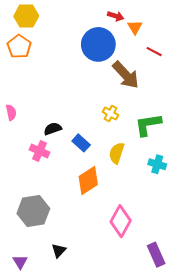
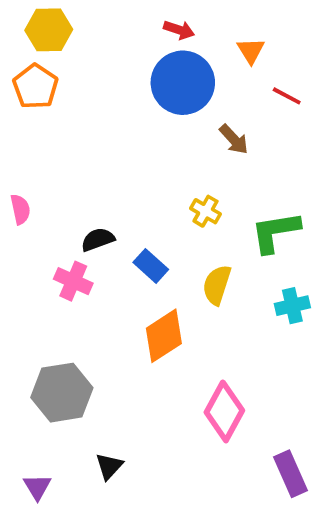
red arrow: (116, 16) -> (179, 30), moved
brown arrow: (126, 75) -> (234, 139), size x0.6
cyan cross: (157, 164) -> (292, 306), turned -30

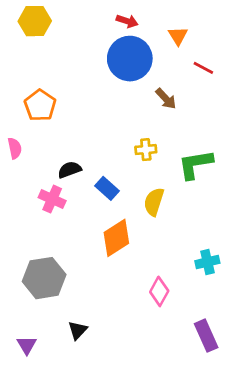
orange pentagon: (35, 86) -> (40, 105), moved
yellow cross: (205, 211) -> (146, 150), turned -35
cyan cross: (292, 306) -> (207, 262), moved
pink diamond: (224, 411) -> (159, 291), size x0.7

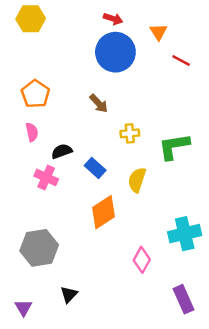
brown arrow: (166, 99) -> (99, 103), moved
pink semicircle: (15, 148) -> (32, 132), moved
cyan cross: (207, 262) -> (185, 234), size x1.5

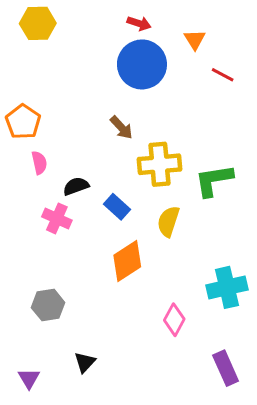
orange pentagon: (35, 94) -> (23, 122), moved
yellow cross: (130, 133) -> (160, 164), size x1.8
gray hexagon: (39, 248) -> (48, 305), size x0.7

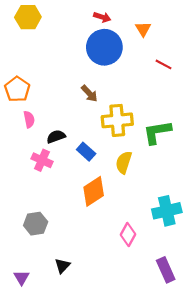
red line: (223, 75) -> (164, 64), moved

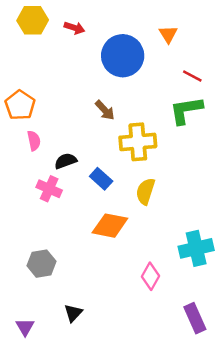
red arrow: (102, 17) -> (74, 28), moved
green L-shape: (157, 132) -> (186, 110), moved
orange diamond: (94, 191) -> (110, 226), turned 44

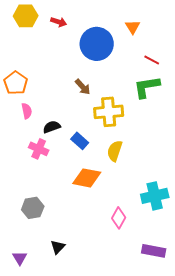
purple rectangle: (195, 318) -> (154, 251), turned -55

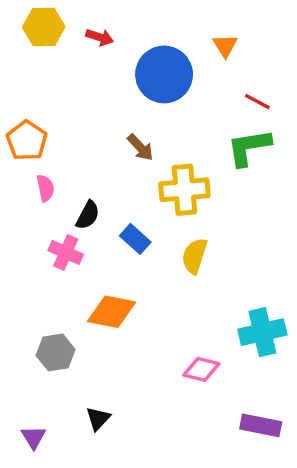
black semicircle: (52, 127) -> (88, 215), turned 138
orange diamond: (87, 178) -> (111, 312), moved
pink diamond: (119, 218) -> (201, 369), turned 75

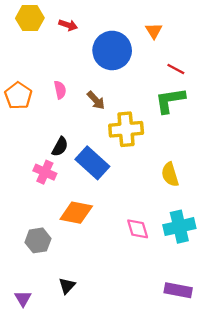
pink semicircle: (45, 188) -> (60, 90), moved
blue rectangle: (135, 239) -> (92, 163), size x1.6
yellow semicircle: (195, 256) -> (170, 174), moved, turned -35
pink diamond: (201, 369) -> (138, 229), moved, turned 60

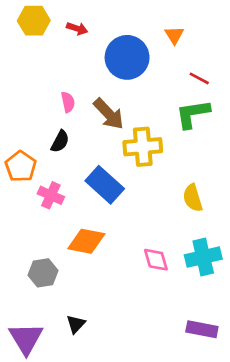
orange pentagon: (18, 96) -> (21, 166), moved
brown arrow: (96, 100) -> (109, 114), size x1.5
black semicircle: (60, 147) -> (60, 141), moved
purple triangle: (23, 298) -> (26, 338), size x1.8

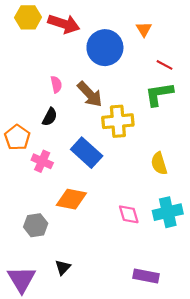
red arrow: (77, 29) -> (64, 24), size x1.8
purple rectangle: (202, 329) -> (146, 276), moved

